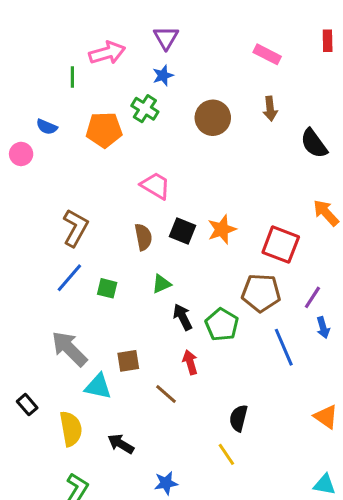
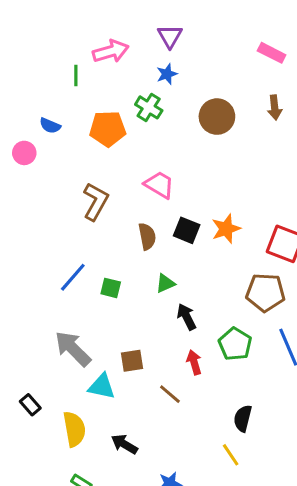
brown L-shape: (75, 228) -> (96, 201), moved
green pentagon: (222, 325) -> (235, 344), moved

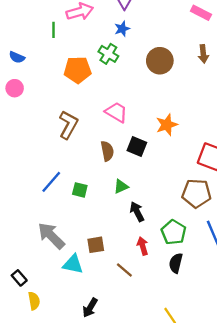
blue semicircle: (50, 126) -> (17, 57), moved
orange star: (226, 229) -> (167, 125), moved
black semicircle: (243, 418) -> (176, 263), moved
yellow semicircle: (74, 429) -> (34, 301), moved, size x0.7
black arrow: (124, 444) -> (90, 308), turned -90

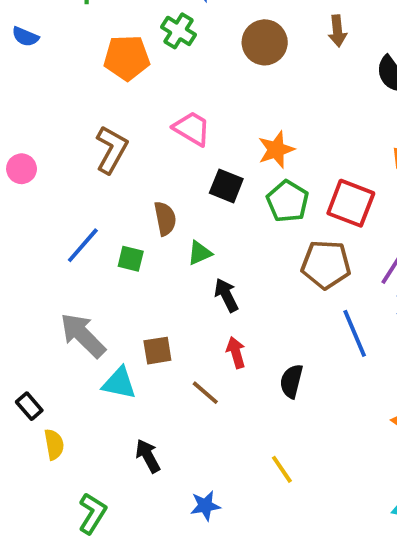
pink circle: (15, 88) -> (22, 169), moved
brown semicircle: (107, 151) -> (165, 219), moved
green pentagon: (174, 232) -> (288, 201), moved
black arrow: (90, 308) -> (148, 456), turned 120

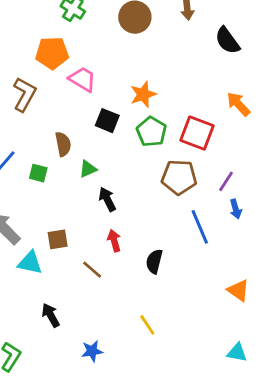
orange pentagon: (127, 58) -> (52, 53), moved

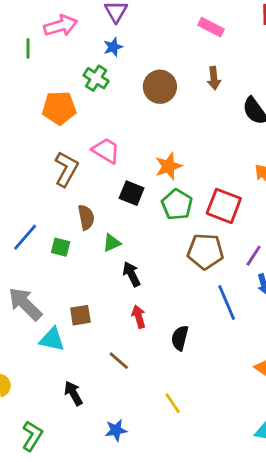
orange pentagon: (52, 53) -> (59, 108), moved
brown L-shape: (24, 94) -> (66, 169), moved
brown line: (92, 270) -> (119, 361), moved

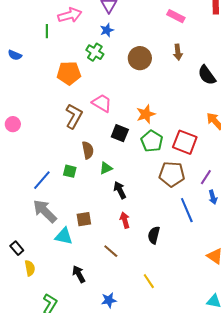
blue line: (25, 237) -> (42, 180), moved

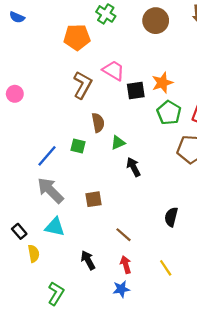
black square: (120, 133) -> (136, 90), moved, turned -30
red arrow: (125, 220) -> (126, 265), moved
cyan triangle: (64, 236) -> (55, 227), moved

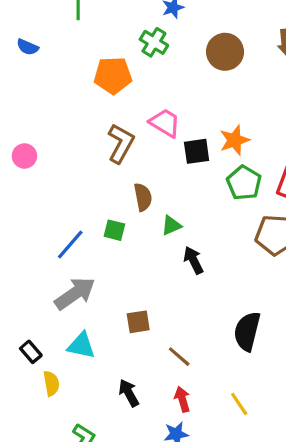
gray arrow: (50, 190) -> (75, 293), turned 100
brown square: (94, 199) -> (138, 322), moved
black semicircle: (171, 217) -> (247, 331), size x1.4

